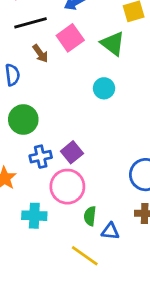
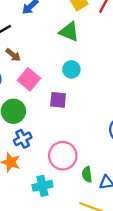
pink square: (70, 38) -> (29, 79), moved
purple square: (72, 152) -> (58, 100), moved, turned -30
blue cross: (41, 157) -> (23, 139), moved

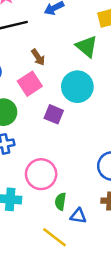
brown arrow: (13, 55) -> (38, 57), moved
cyan circle: (71, 69) -> (77, 87), size x1.6

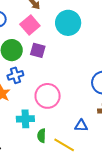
purple square: (54, 114) -> (38, 50), moved
green semicircle: (60, 201) -> (42, 136), moved

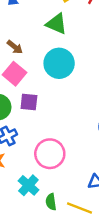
cyan cross: (25, 119) -> (28, 185), turned -36

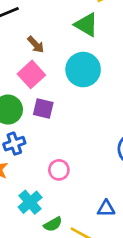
pink circle: (50, 154) -> (59, 170), size x0.6
green semicircle: (51, 202) -> (53, 224), turned -119

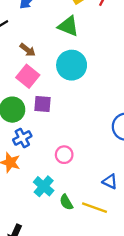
blue triangle: (106, 208) -> (110, 182), turned 35
green semicircle: (53, 224) -> (66, 202), turned 98

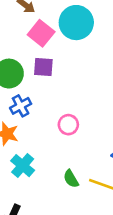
pink square: (28, 76) -> (41, 33), moved
cyan cross: (44, 186) -> (23, 166), moved

